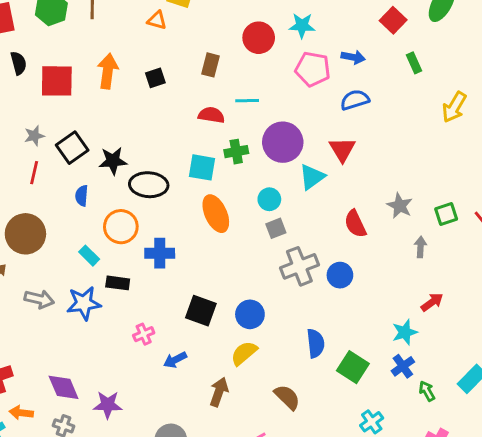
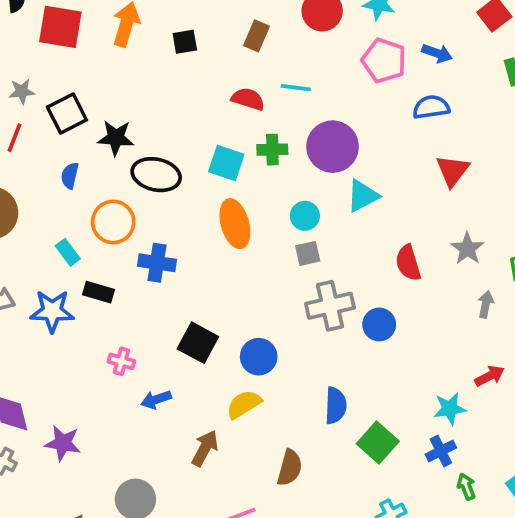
red triangle: (342, 149) -> (453, 171), moved
pink cross: (144, 334) -> (121, 361), turned 30
brown semicircle: (287, 397) -> (290, 468), turned 52

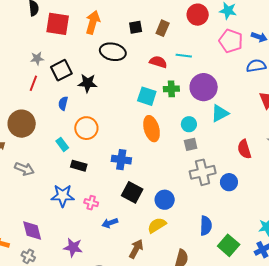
black square: (185, 42) -> (136, 27), moved
black ellipse: (156, 175) -> (113, 52), moved
blue cross: (157, 263) -> (121, 160), moved
blue star: (52, 311) -> (63, 196), moved
purple star: (63, 443) -> (73, 247), moved

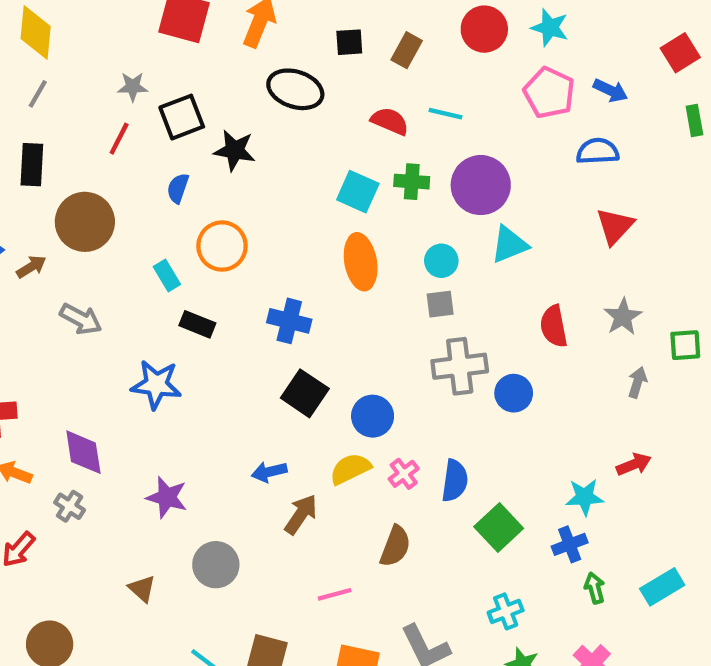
pink cross: (91, 203) -> (404, 474), moved, turned 32
blue arrow: (110, 223) -> (269, 472), moved

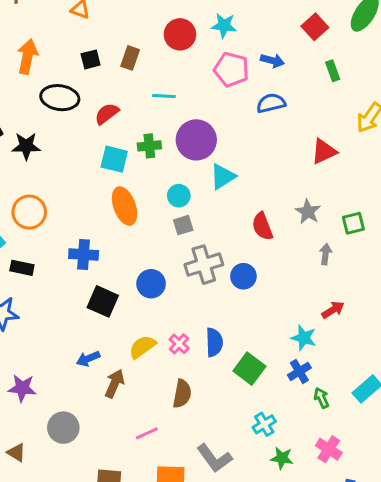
red semicircle: (390, 121) -> (107, 114), moved, turned -50
red triangle: (615, 226) -> (324, 151), moved, turned 32
blue circle: (373, 416) -> (151, 284), moved
cyan star: (585, 497) -> (304, 338), turned 30

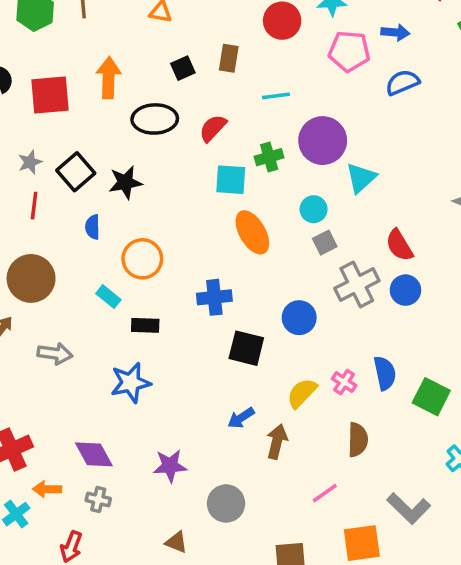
red semicircle: (262, 226) -> (399, 245), moved

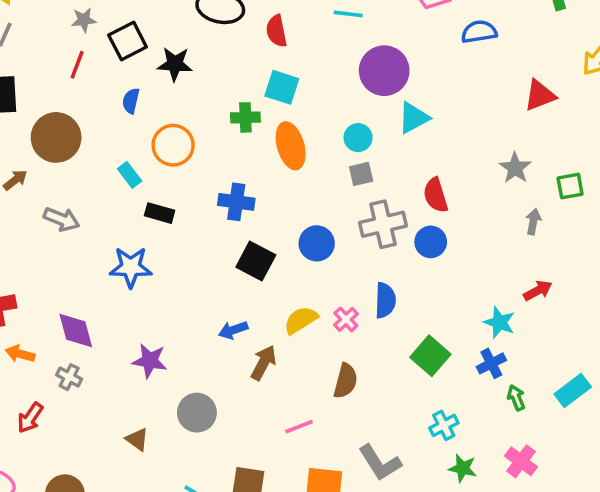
red semicircle: (213, 128) -> (277, 31), turned -68
green cross: (269, 157) -> (245, 117), moved
blue semicircle: (385, 373) -> (385, 300), moved

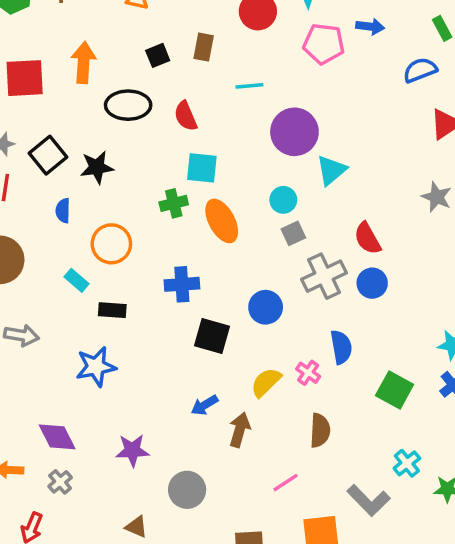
blue semicircle: (479, 32) -> (420, 70), moved
gray cross: (69, 377) -> (60, 482), turned 35
cyan cross: (444, 425) -> (407, 463), moved

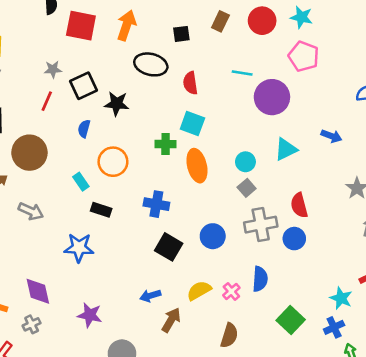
blue arrow: (370, 27) -> (331, 136), moved
brown rectangle: (204, 47) -> (220, 21), moved
purple circle: (294, 132) -> (272, 97), moved
gray square: (293, 233) -> (247, 188), turned -30

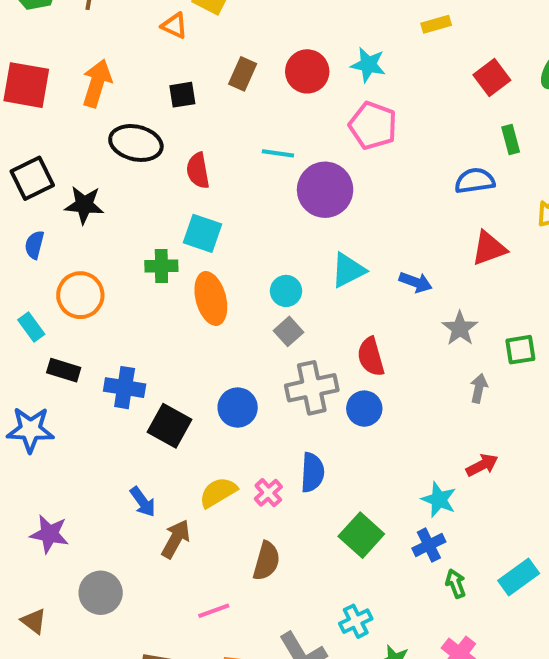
blue arrow: (331, 136) -> (416, 282), moved
blue cross: (156, 204) -> (125, 388), moved
blue arrow: (150, 296) -> (143, 502), turned -108

